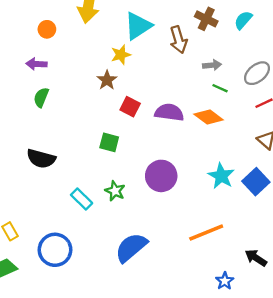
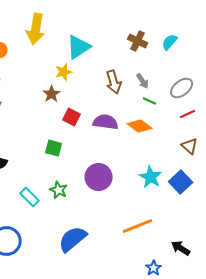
brown arrow: (179, 40) -> (114, 82), moved
gray arrow: (212, 65) -> (143, 81), turned 63

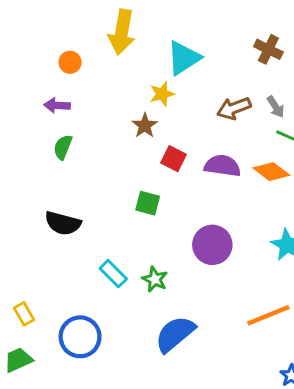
brown arrow: (114, 82) -> (234, 108), turned 85
green star: (59, 190) -> (155, 279), moved

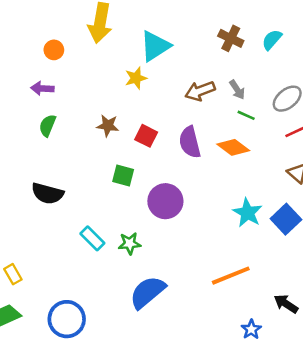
brown star: (145, 126) -> (108, 126), moved, turned -30
purple semicircle: (222, 166) -> (190, 142), turned -112
purple circle: (212, 245) -> (165, 201), moved
green star: (155, 279) -> (130, 243), turned -30
blue circle: (80, 337) -> (67, 319), moved

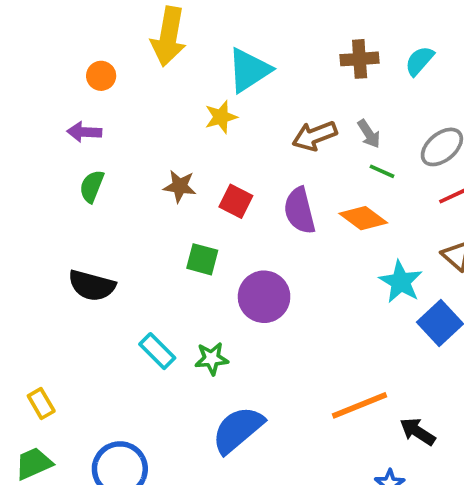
brown cross: (231, 38) -> (360, 59), turned -30
cyan star: (247, 213) -> (401, 282), moved
black arrow: (286, 304) -> (418, 432), moved

